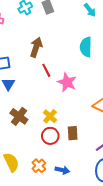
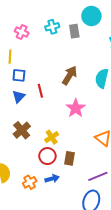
brown arrow: (36, 47) -> (70, 75), moved
red line: (46, 70) -> (40, 91), moved
blue arrow: (62, 170) -> (52, 179), moved, turned -40

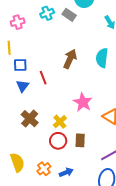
gray rectangle: (74, 31) -> (69, 15), turned -40
pink cross: (22, 32) -> (18, 22), turned -32
pink star: (76, 108) -> (83, 102), moved
blue arrow: (52, 179) -> (66, 172), moved

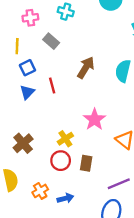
cyan cross: (47, 13) -> (66, 12), turned 32
gray rectangle: (69, 15) -> (51, 41), moved
blue square: (20, 65) -> (27, 68), turned -32
brown cross: (30, 119) -> (23, 143), moved

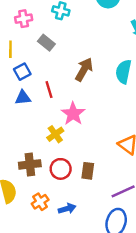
blue triangle: (27, 92) -> (23, 98), turned 42
pink star: (94, 119) -> (73, 114), moved
yellow cross: (65, 139) -> (55, 134), moved
brown cross: (23, 143) -> (30, 164), moved, turned 36

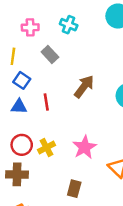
blue square: (22, 72) -> (22, 80), turned -35
pink star: (73, 114) -> (84, 147), moved
red circle: (61, 169) -> (22, 145), moved

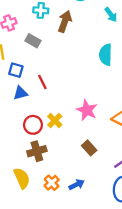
brown arrow: (84, 86) -> (65, 21), moved
brown rectangle: (74, 189) -> (89, 148), turned -40

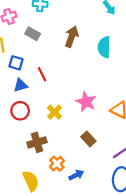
brown arrow: (65, 21) -> (72, 37), moved
red circle: (33, 125) -> (20, 111), moved
yellow semicircle: (22, 178) -> (31, 181), moved
orange cross: (52, 183) -> (57, 164), moved

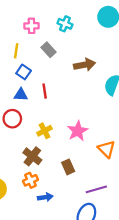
brown arrow: (72, 37) -> (84, 65), turned 42
brown cross: (37, 142) -> (32, 156), moved, turned 36

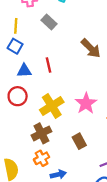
brown arrow: (84, 65) -> (91, 48), moved, turned 60
blue square: (24, 72) -> (15, 46), moved
yellow cross: (44, 131) -> (52, 106), size x1.5
brown cross: (32, 156) -> (41, 133), turned 30

